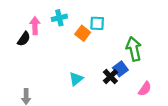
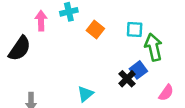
cyan square: (97, 23) -> (135, 30), moved
black semicircle: (24, 39) -> (20, 48), moved, size x1.5
cyan triangle: (76, 79) -> (85, 94), moved

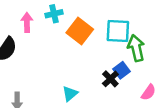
orange square: (95, 30) -> (80, 31), size x1.5
cyan square: (135, 30) -> (118, 31), size x1.5

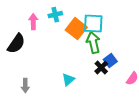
cyan square: (118, 31) -> (93, 24), moved
green arrow: (136, 48) -> (93, 43), moved

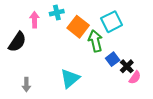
cyan square: (93, 24) -> (112, 22), moved, turned -30
black cross: (101, 68) -> (127, 66), moved
cyan triangle: (68, 80) -> (70, 78), size x1.5

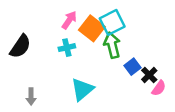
cyan cross: (57, 13) -> (67, 48), moved
pink arrow: (34, 20) -> (69, 20), moved, turned 35
cyan square: (112, 22) -> (112, 22), moved

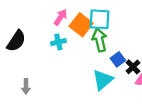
cyan square: (112, 22) -> (99, 19), turned 30
cyan triangle: (82, 89) -> (103, 80), moved

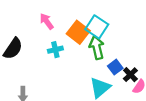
pink arrow: (61, 17) -> (47, 21), moved, turned -70
cyan square: (99, 19) -> (97, 27), turned 30

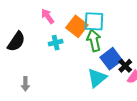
cyan square: (97, 27) -> (94, 21), turned -30
blue square: (115, 67) -> (111, 59), size x1.5

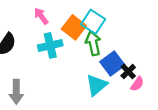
cyan square: (94, 21) -> (93, 22), turned 30
cyan cross: (56, 43) -> (50, 45), size x1.5
gray arrow: (25, 84) -> (16, 92), size x1.5

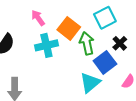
cyan square: (93, 22) -> (105, 18), moved, turned 30
black cross: (128, 71) -> (120, 43), moved

